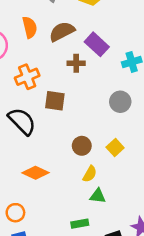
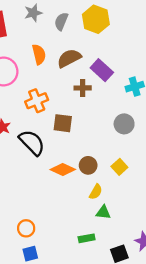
orange diamond: (35, 173) -> (63, 169), moved

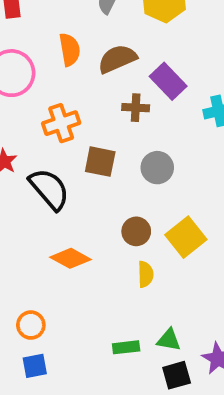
gray circle: (124, 124) -> (157, 168), moved
yellow square: (119, 167) -> (186, 237), size x1.5
orange diamond: (63, 169) -> (70, 258), moved
yellow semicircle: (96, 192) -> (146, 274), turned -35
green triangle: (103, 212) -> (169, 340), moved

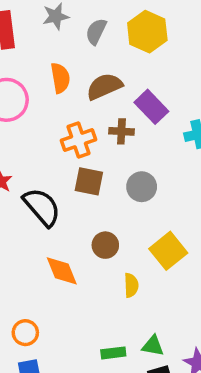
orange cross: (61, 123) -> (78, 140), moved
brown circle: (136, 231) -> (105, 245), moved
orange diamond: (70, 258) -> (62, 271), turned 39

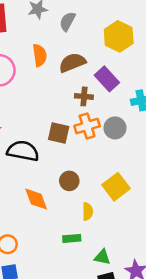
yellow hexagon: (147, 32) -> (119, 36), moved
orange cross: (78, 140) -> (87, 126), moved
gray circle: (142, 187) -> (115, 128), moved
black semicircle: (42, 207) -> (23, 151), turned -40
green rectangle: (113, 353) -> (72, 238), moved

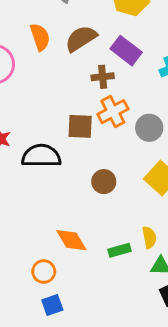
gray circle: (115, 128) -> (149, 128), moved
orange diamond: (36, 199) -> (71, 240), moved
yellow semicircle: (88, 211) -> (149, 237), moved

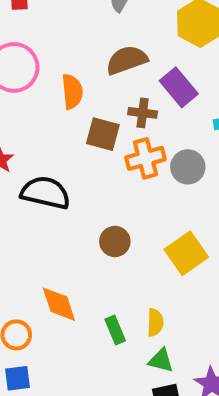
orange semicircle: (40, 37) -> (72, 91), moved
brown square: (80, 126) -> (103, 134), moved
gray circle: (149, 128) -> (188, 167), moved
green rectangle: (120, 250) -> (115, 330), turned 70

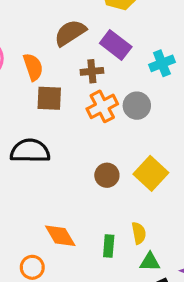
brown square: (103, 134) -> (49, 98), moved
brown circle: (115, 241) -> (107, 175), moved
green rectangle: (115, 330) -> (109, 246), turned 40

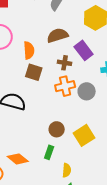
orange diamond: (60, 236) -> (18, 159), turned -35
green rectangle: (109, 246) -> (49, 152), moved

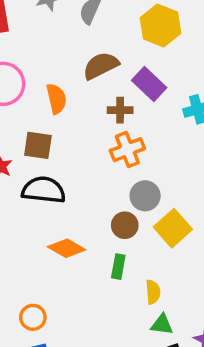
brown square: (34, 72) -> (38, 145), moved
gray circle: (87, 91) -> (145, 196), moved
orange diamond: (18, 159) -> (67, 248), moved

